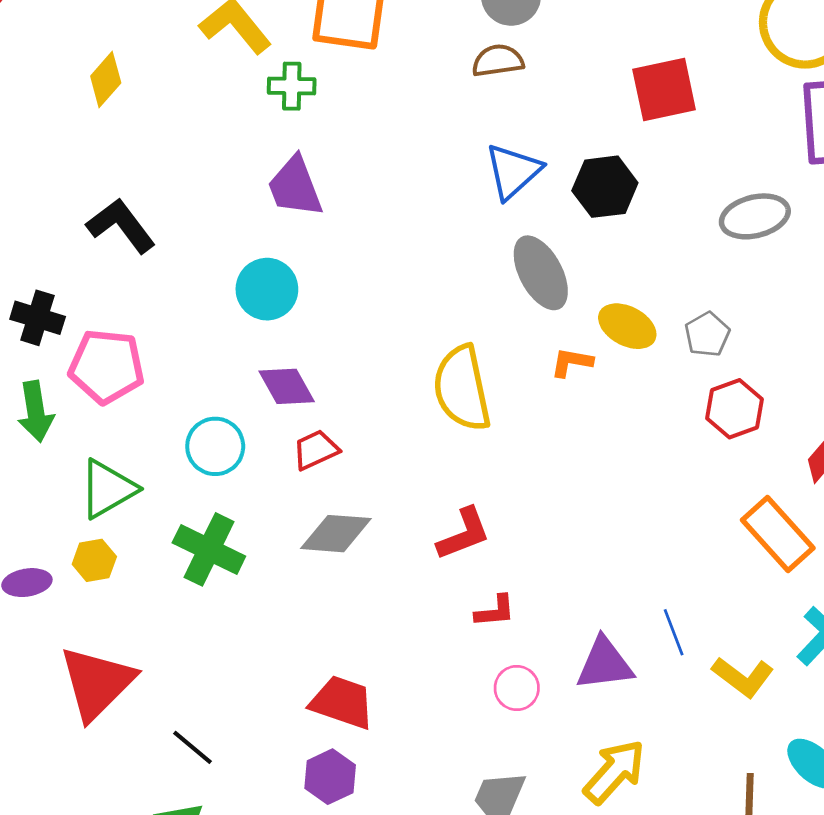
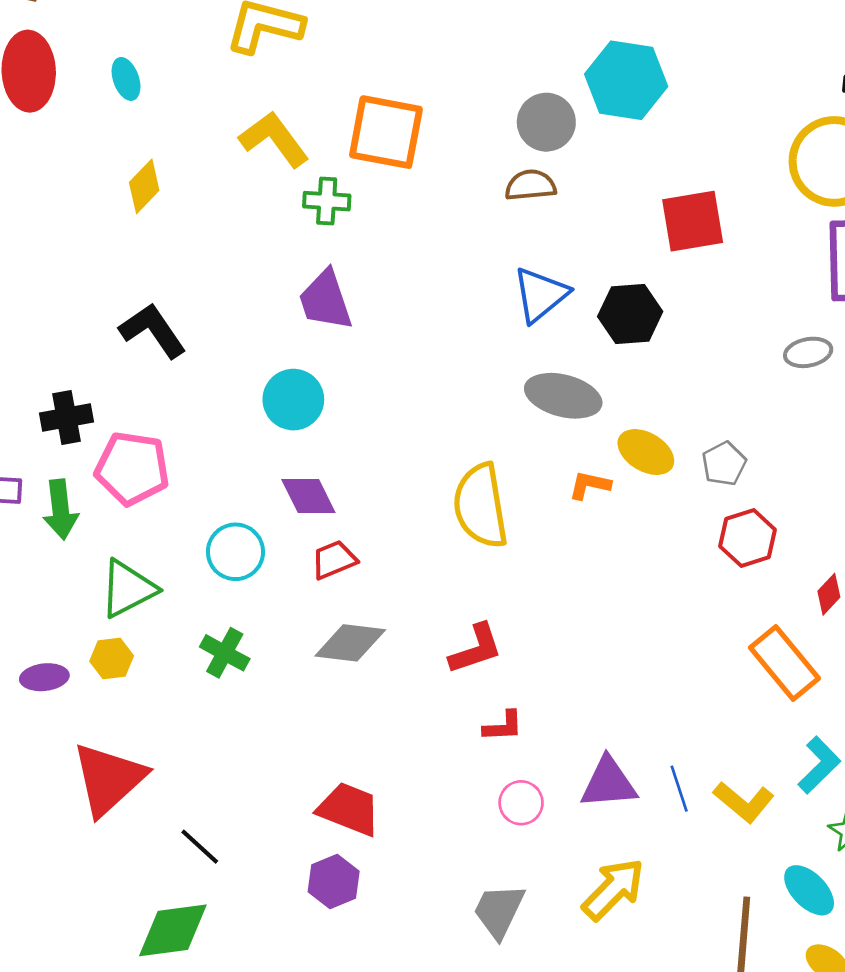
gray ellipse: (755, 216) -> (808, 352), moved, size x0.7
gray ellipse: (541, 273) -> (563, 396), turned -50
black cross: (38, 318) -> (67, 417), turned -30
green cross: (209, 549) -> (225, 653), size x0.7
blue line: (674, 632) -> (679, 789), moved

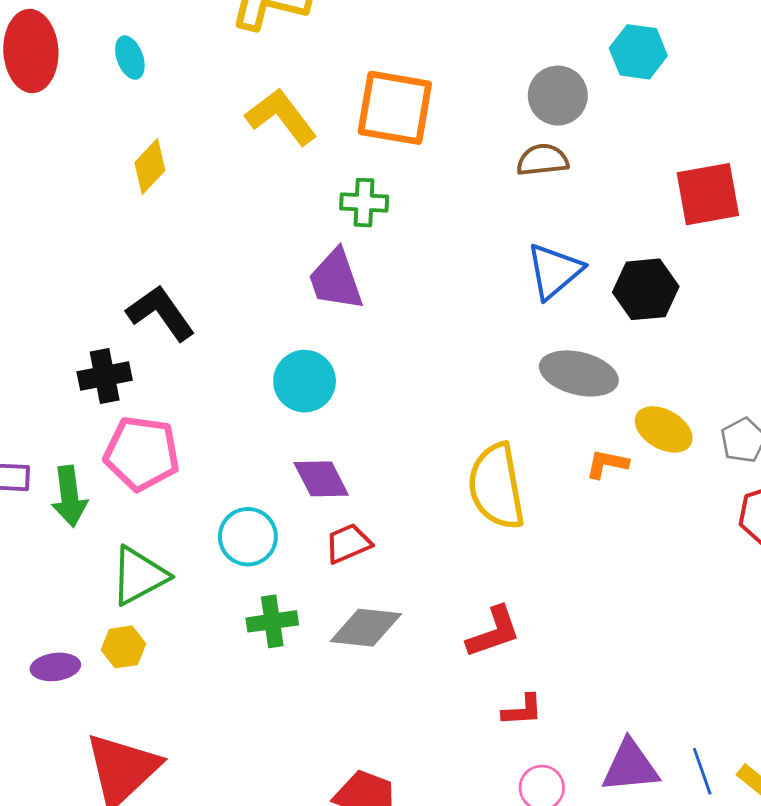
cyan hexagon: (626, 80) -> (638, 52), size x0.7
green cross: (327, 201) -> (364, 203), moved
black cross: (67, 417) -> (105, 376), moved
green cross: (225, 653) -> (272, 621), moved, turned -36

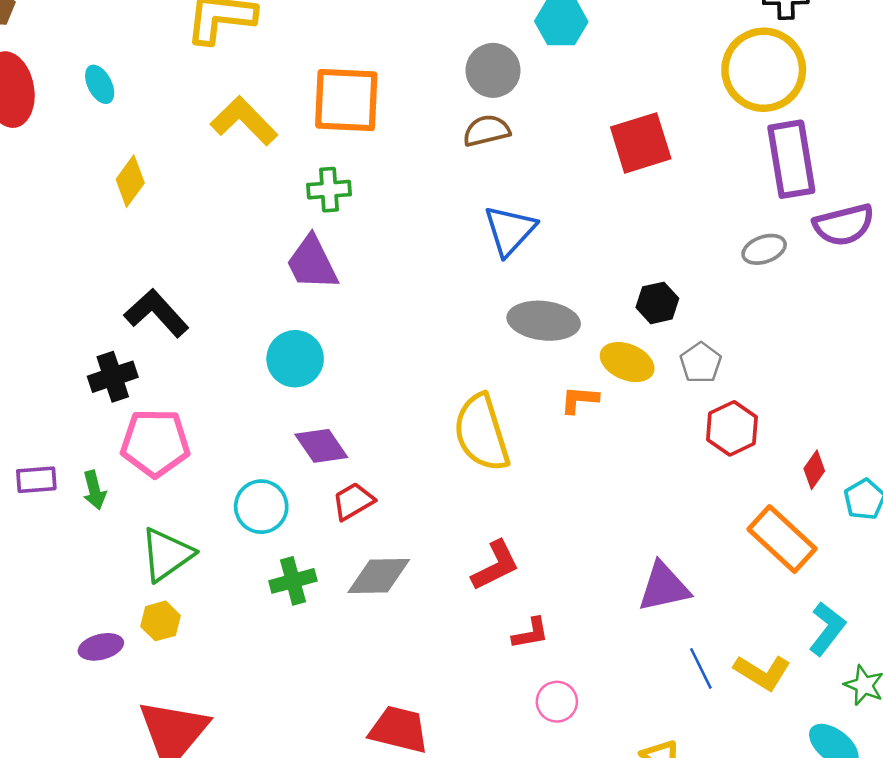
black hexagon: (646, 289) -> (657, 303), moved, size x0.7
green arrow: (69, 496) -> (94, 490), size x0.7
purple triangle: (630, 766) -> (664, 587), moved

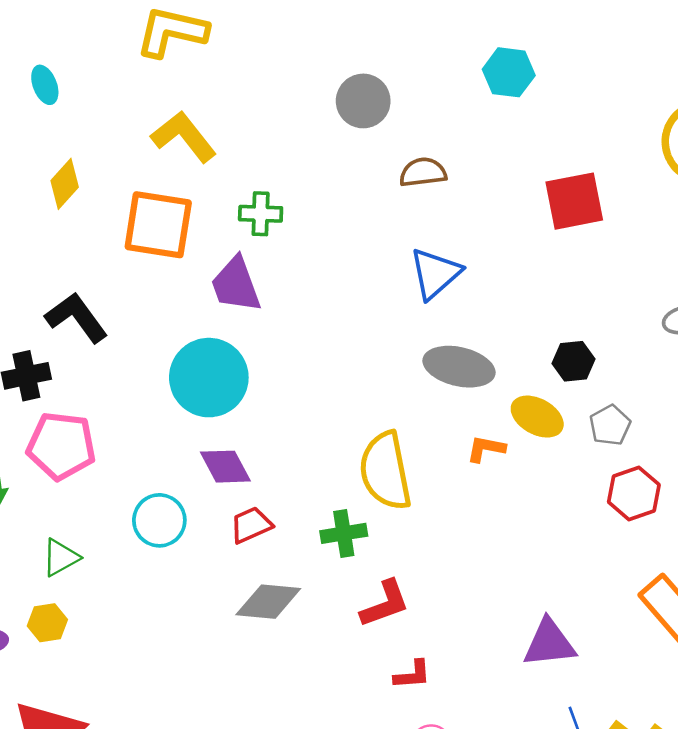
gray circle: (493, 70) -> (363, 101), moved
orange square: (346, 100) -> (158, 225), moved
cyan circle: (295, 359) -> (209, 378), size x1.4
green triangle: (167, 554) -> (61, 558), size x0.7
green cross: (293, 581) -> (344, 533), moved

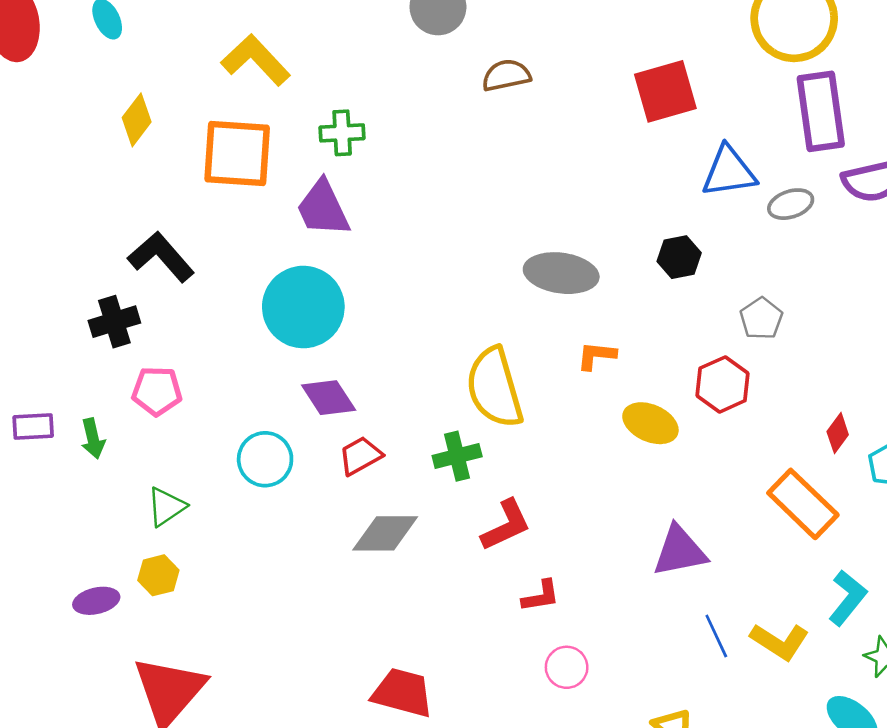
blue triangle: (435, 274) -> (729, 172), moved, turned 38
yellow ellipse: (537, 417) -> (650, 423), moved
gray pentagon: (610, 425) -> (761, 319), moved
pink pentagon: (61, 446) -> (157, 391), size x0.7
red hexagon: (634, 493) -> (722, 384), moved

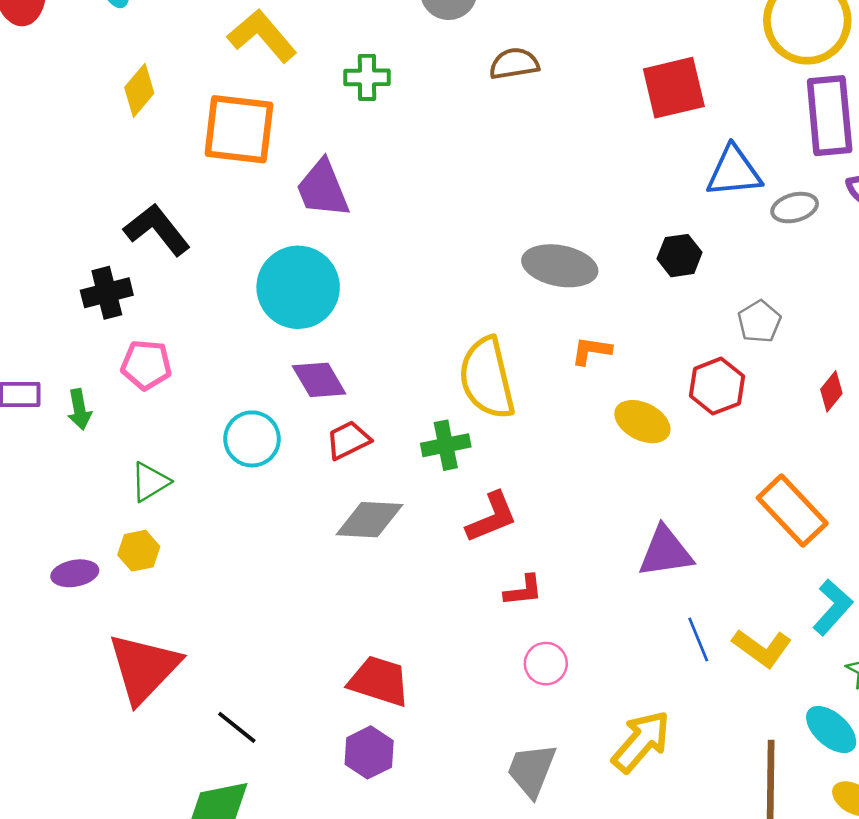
green cross: (342, 133) -> (367, 77), moved
red diamond: (838, 433) -> (831, 391), moved

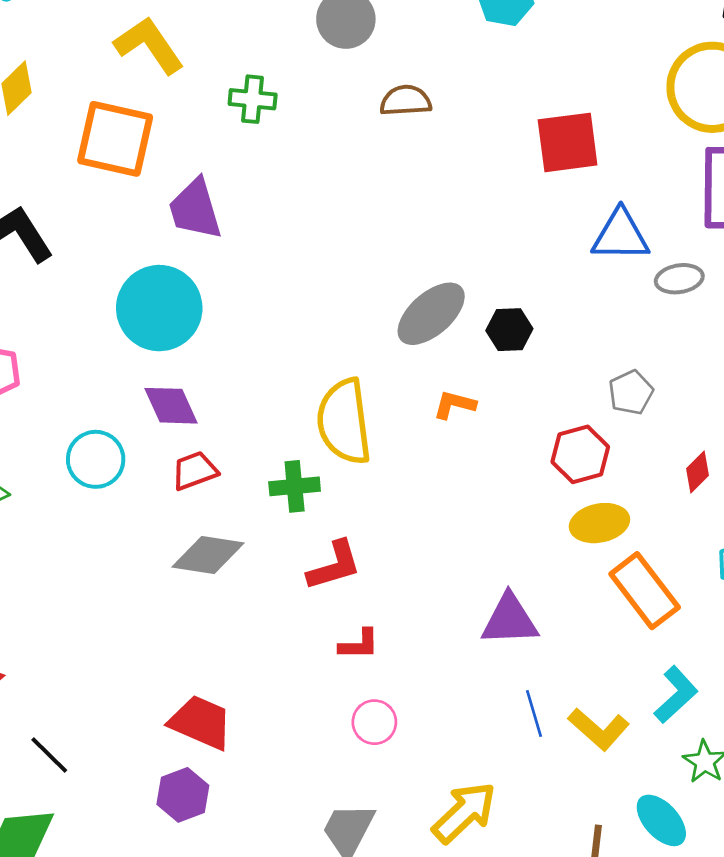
black hexagon: (680, 256) -> (509, 330), moved
gray ellipse: (560, 266) -> (431, 314), turned -58
yellow ellipse: (642, 422) -> (599, 523), moved, turned -44

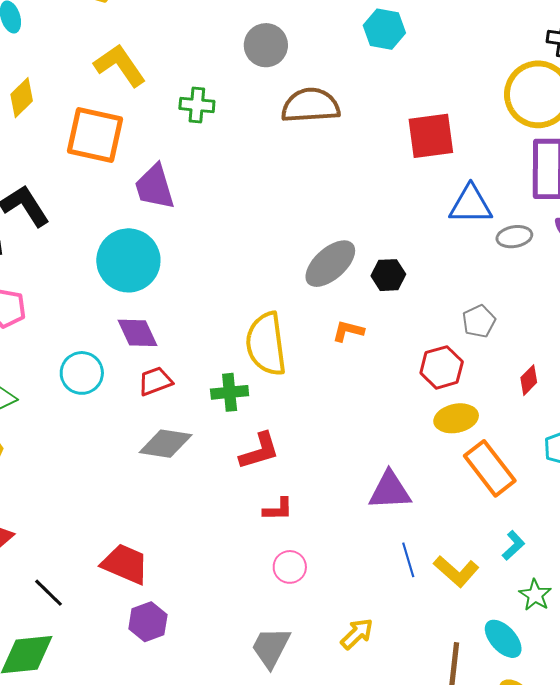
brown semicircle: (406, 101) -> (311, 105), size x1.5
cyan L-shape: (676, 695) -> (513, 545), size x0.7
red trapezoid: (201, 722) -> (125, 564), moved
yellow arrow: (464, 813) -> (357, 634), size x0.7

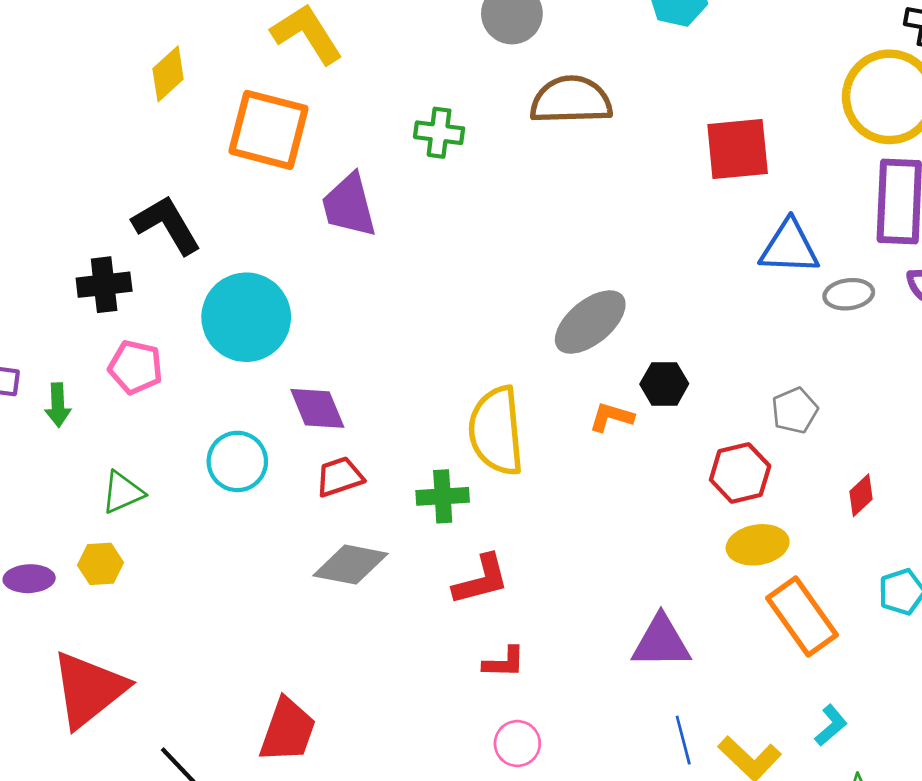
green cross: (197, 105) -> (439, 133), moved
cyan circle: (128, 260) -> (246, 317), moved
black hexagon: (388, 275) -> (664, 384), moved
red trapezoid: (125, 564) -> (288, 730), turned 84

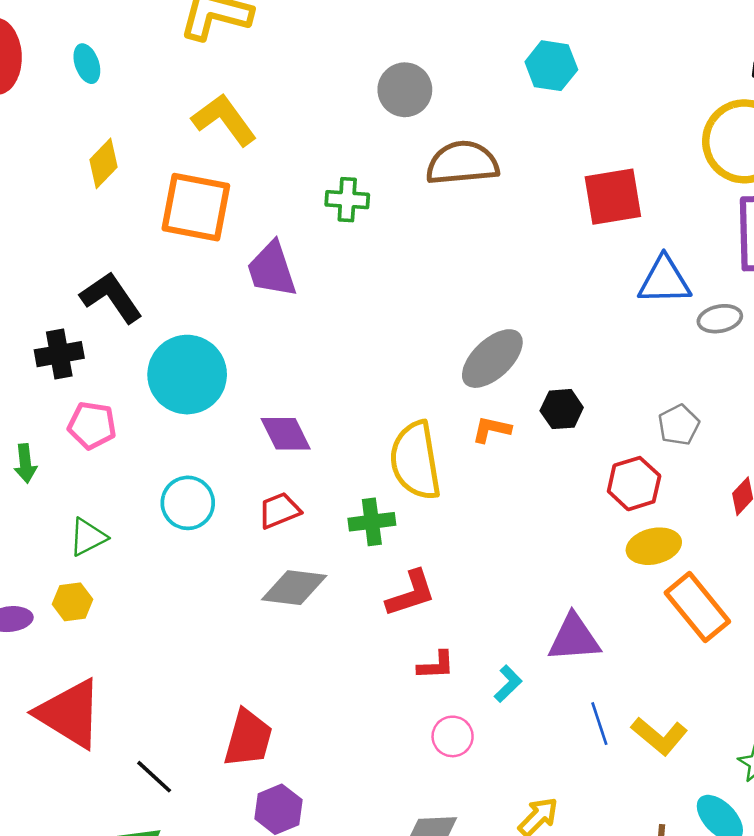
purple diamond: (317, 408) -> (286, 434), moved
orange L-shape: (611, 417) -> (492, 429), moved
red triangle: (89, 689) -> (70, 714), turned -46
cyan L-shape: (831, 725) -> (508, 684), moved

